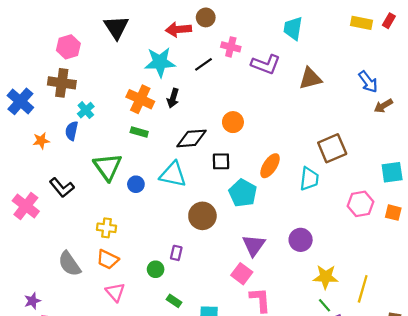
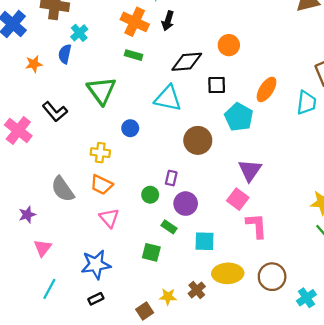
blue circle: (136, 184) -> (130, 128), moved
purple circle: (301, 240) -> (186, 204), moved
purple star: (32, 301) -> (27, 215), moved

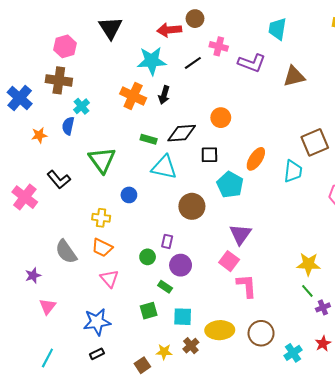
green rectangle: (134, 55) -> (149, 139), moved
cyan square: (204, 241) -> (183, 317), moved
green square: (151, 252) -> (149, 311), turned -30
cyan line: (49, 289) -> (47, 358), moved

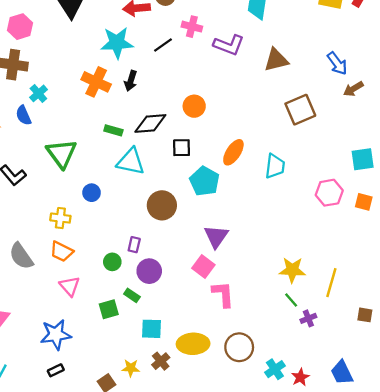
blue semicircle: (68, 126) -> (23, 115), turned -36
brown square: (315, 142) -> (300, 110), moved
green square: (149, 311) -> (109, 309), moved
red star: (323, 344) -> (300, 377), moved

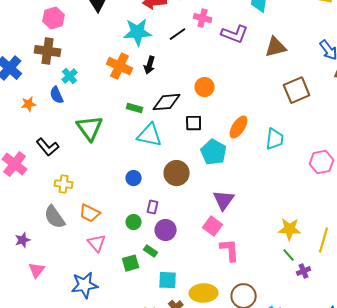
blue circle: (92, 193) -> (134, 178), moved
yellow cross: (60, 218) -> (64, 184), moved

